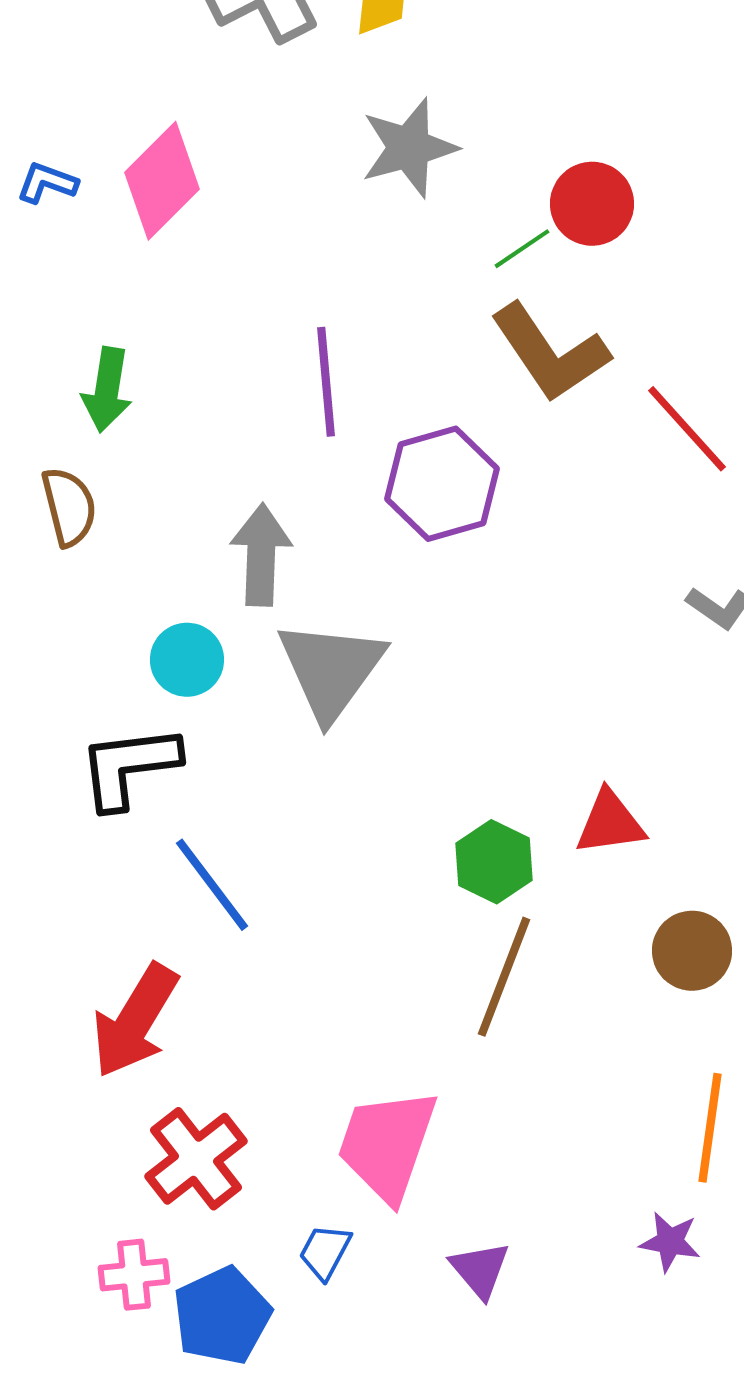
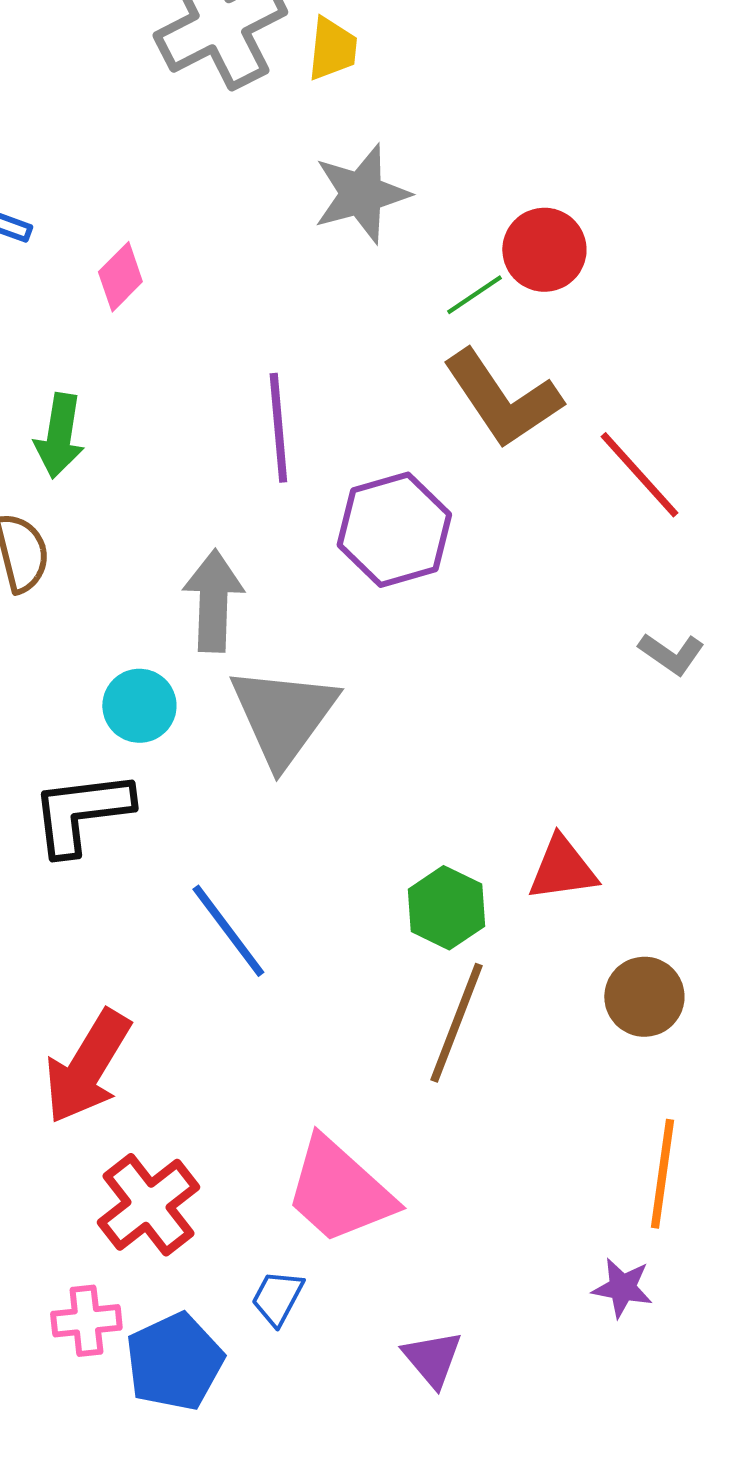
pink diamond: (162, 181) -> (120, 277), moved, size x0.6
blue line: (212, 885) -> (228, 931), moved
pink trapezoid: (387, 1145) -> (339, 1191), turned -67
purple triangle: (480, 1270) -> (432, 1359), moved

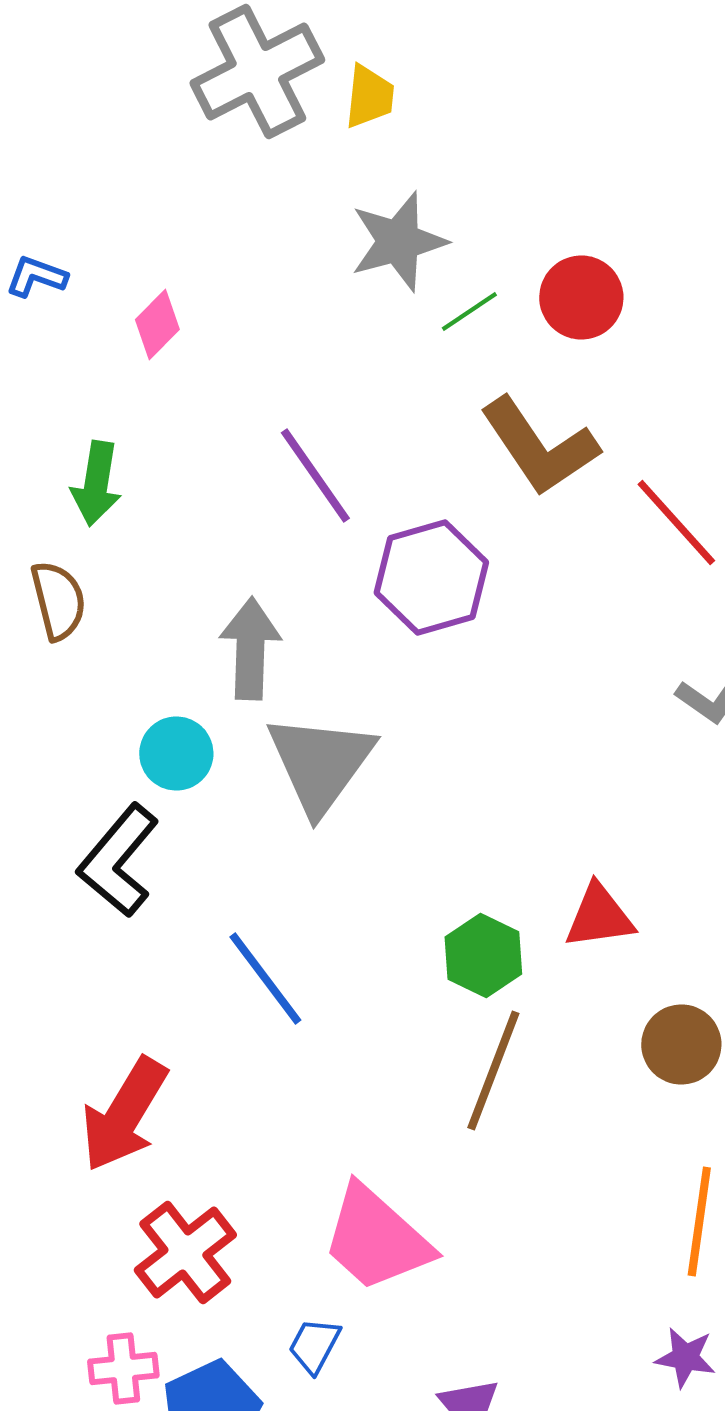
green line: (474, 295) -> (469, 312), moved
purple line: (278, 428) -> (315, 476), turned -30
black L-shape: (81, 813) -> (118, 860), turned -43
purple star: (622, 1288) -> (685, 1358), moved

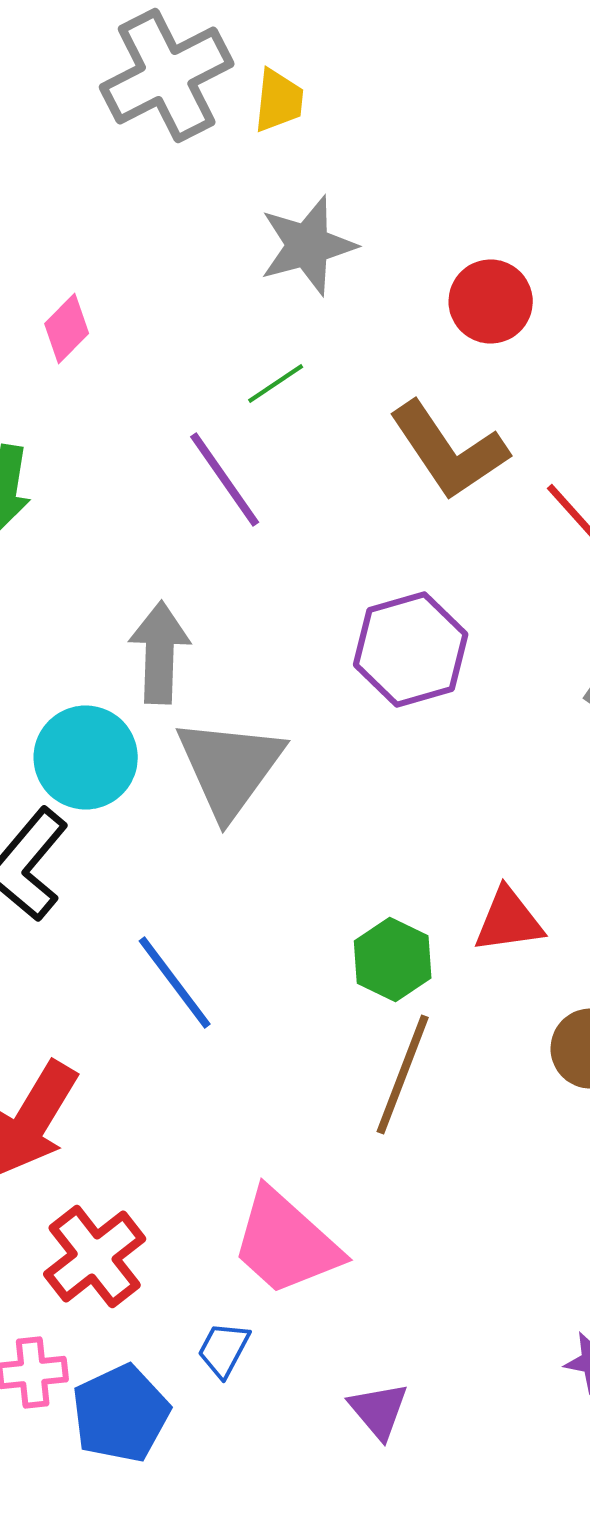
green line: (469, 312) -> (276, 384), moved
purple hexagon: (431, 578) -> (411, 650), moved
cyan circle: (176, 754) -> (86, 758), size x1.4

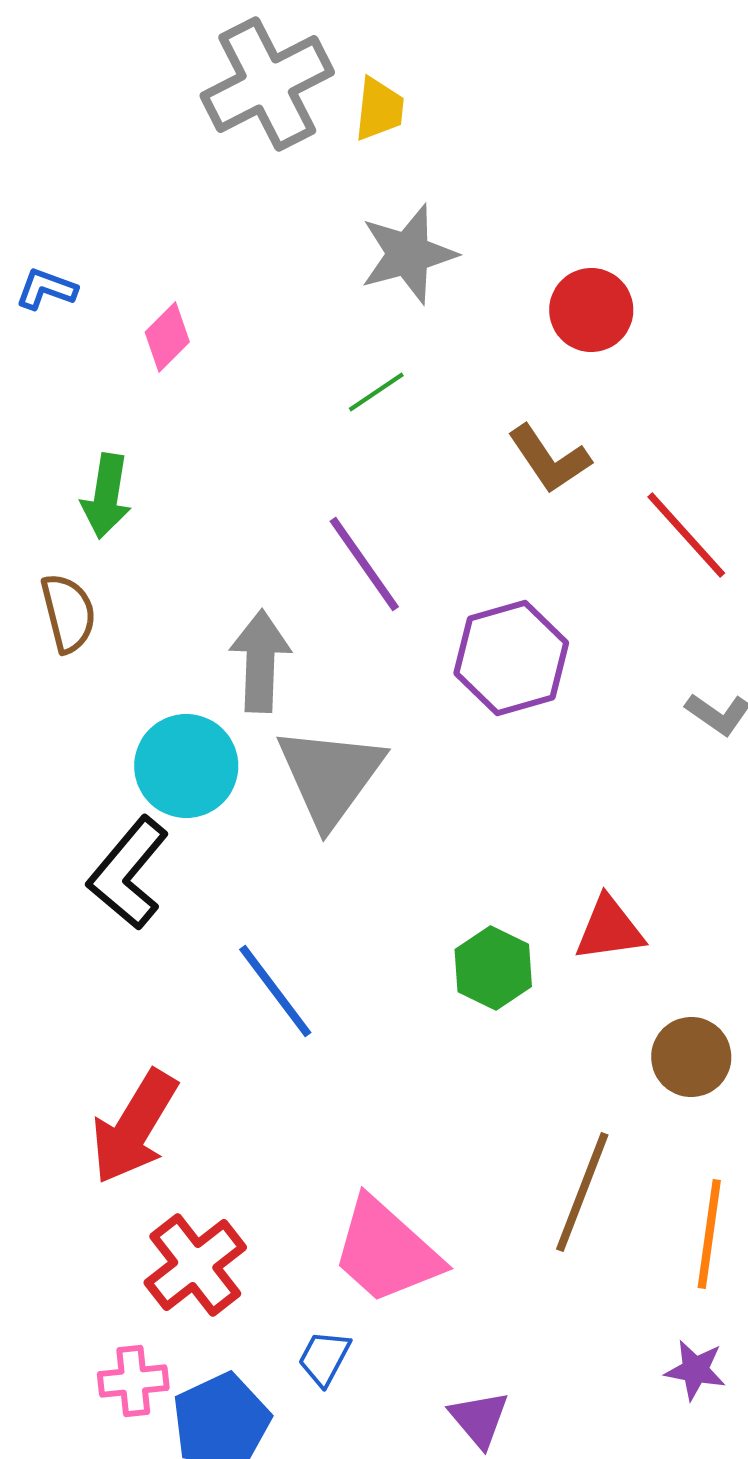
brown L-shape: (449, 450) -> (549, 459), size x0.7
purple line: (225, 480) -> (364, 564), moved
brown line: (403, 1074) -> (582, 1192), moved

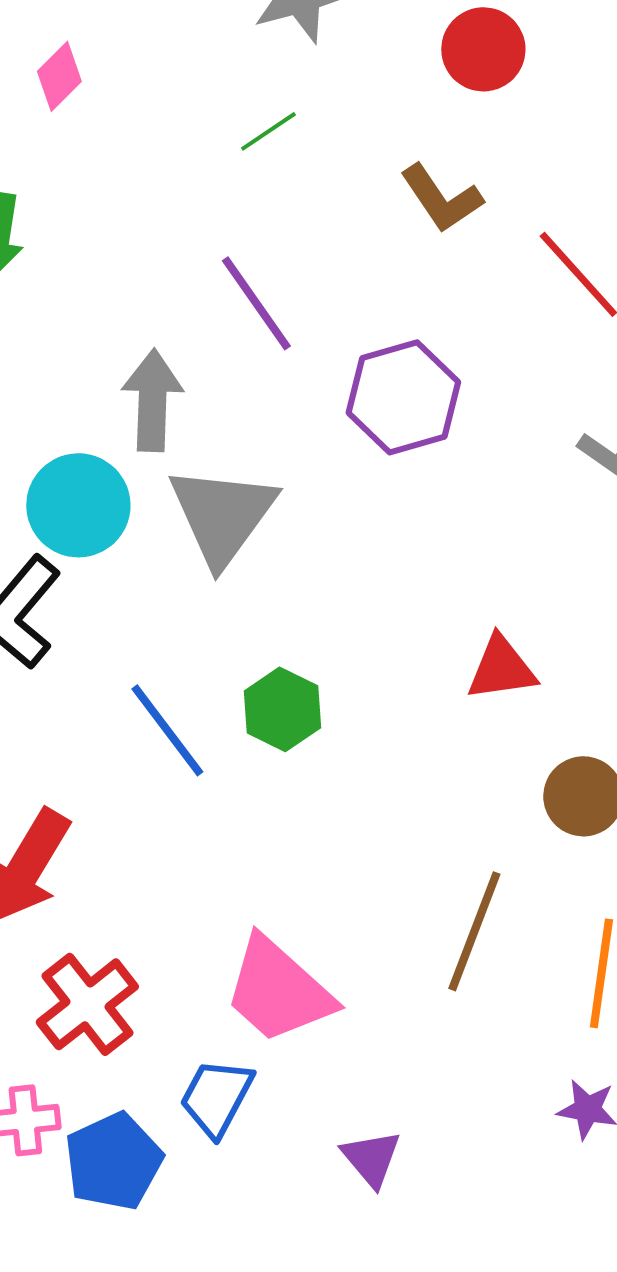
green hexagon: (493, 968) -> (282, 709), moved
blue trapezoid: (324, 1358) -> (216, 1097), size x1.4

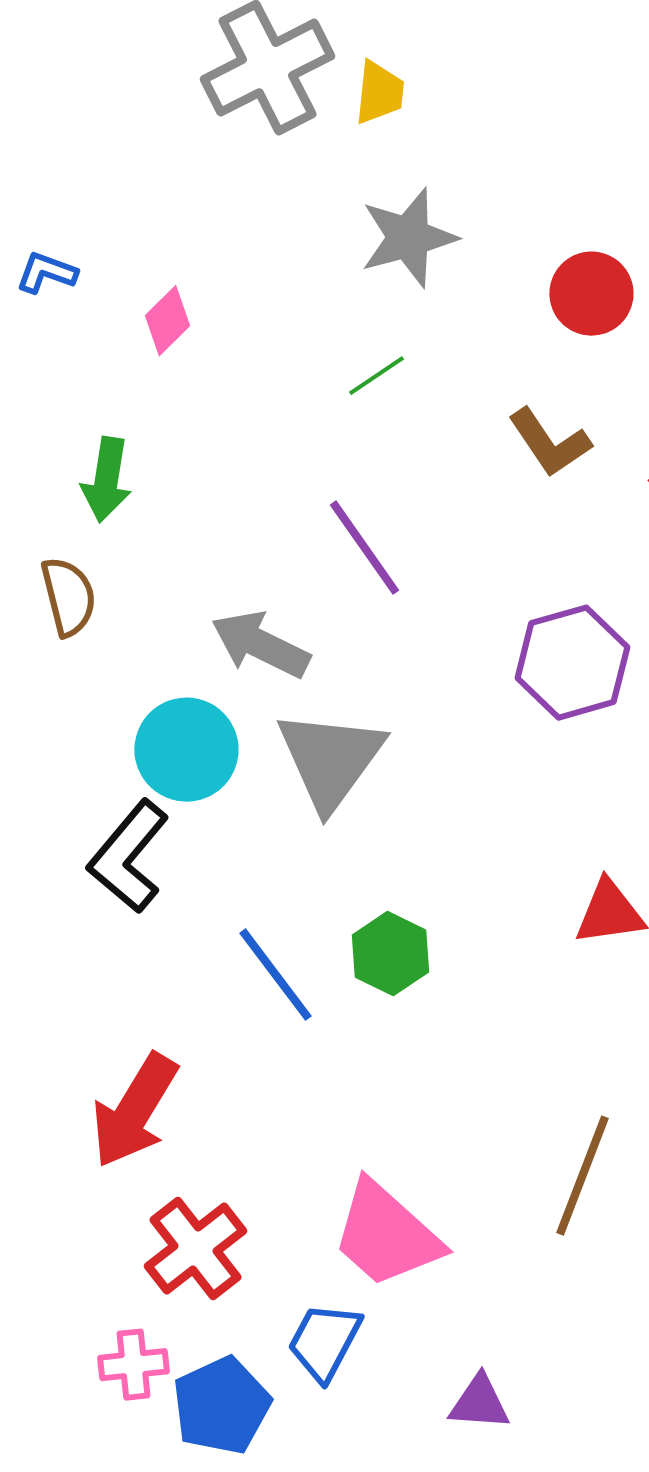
purple hexagon: (403, 397) -> (572, 663), moved
gray arrow: (152, 400) -> (260, 645), turned -66
purple triangle: (371, 1158) -> (479, 1403), turned -46

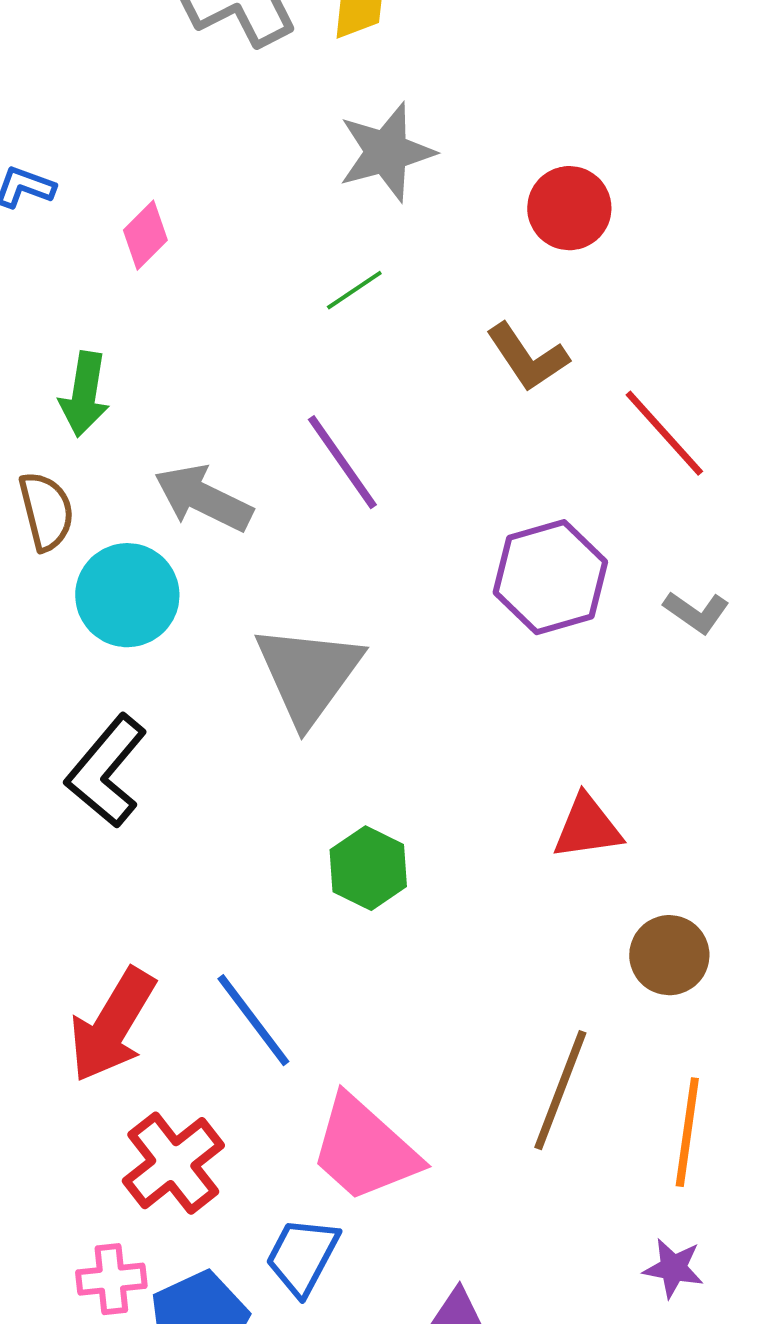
gray arrow: (260, 645) -> (203, 498), moved
cyan circle: (186, 750) -> (127, 595), moved
blue line: (275, 975) -> (253, 1020), moved

